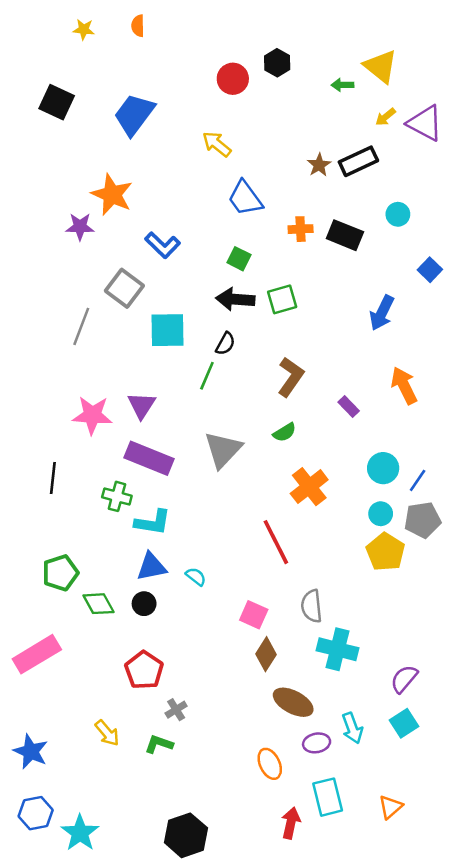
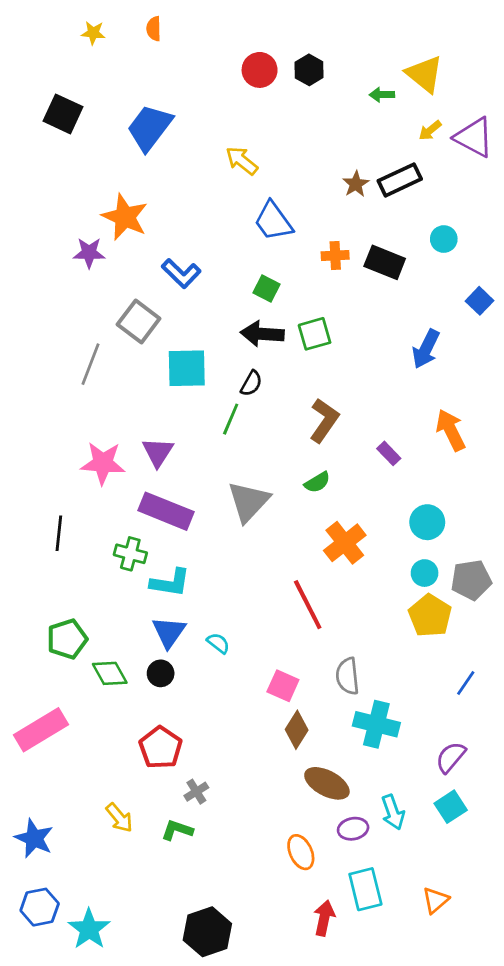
red circle: (233, 79) -> (260, 70), moved
blue line: (418, 480) -> (466, 683), moved
blue triangle: (151, 567) -> (169, 632), turned -44

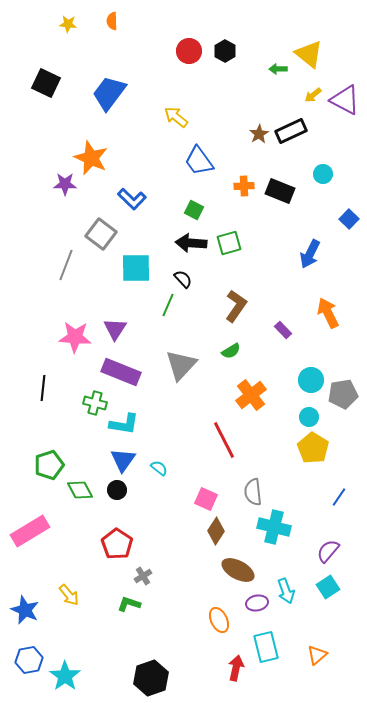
black semicircle: (251, 383) -> (183, 279), turned -72
gray pentagon: (471, 580) -> (343, 394), moved
yellow arrow: (119, 818) -> (69, 595), moved

